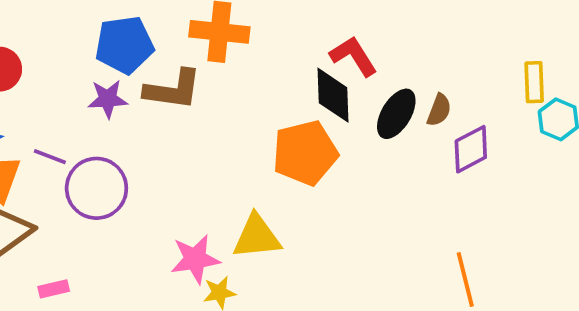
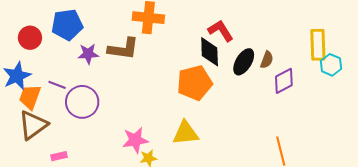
blue pentagon: (124, 45) -> (67, 25), moved
yellow rectangle: (534, 82) -> (318, 45), size x1.4
yellow triangle: (257, 237) -> (186, 133), moved

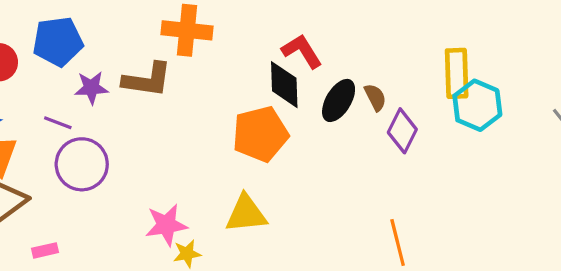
brown semicircle: (267, 60) -> (375, 97), turned -48
cyan hexagon: (331, 65) -> (477, 105), size x1.4
purple diamond: (284, 81) -> (402, 131), turned -36
purple line: (57, 85) -> (58, 123), moved

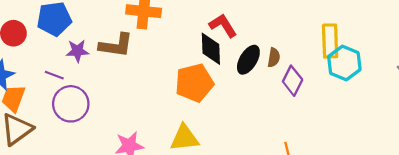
brown semicircle: (375, 97) -> (274, 57), turned 36

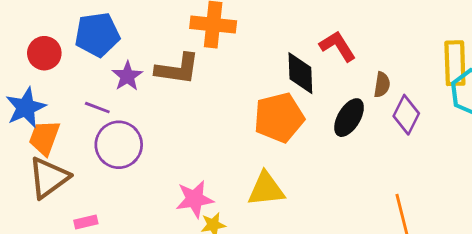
red L-shape: (223, 26) -> (338, 46), moved
purple star: (77, 51) -> (127, 76), turned -30
black ellipse: (248, 60) -> (349, 118), moved

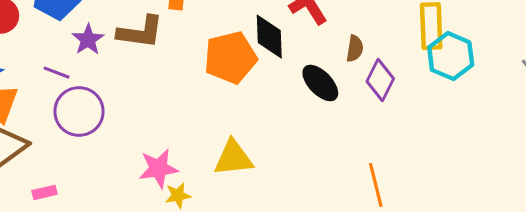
orange pentagon: (279, 118) -> (230, 58), moved
black ellipse: (349, 118) -> (320, 83), turned -75

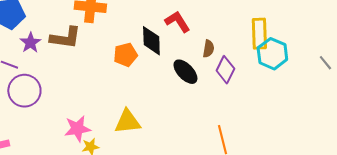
orange pentagon: (230, 58) -> (125, 55), size x0.7

